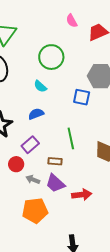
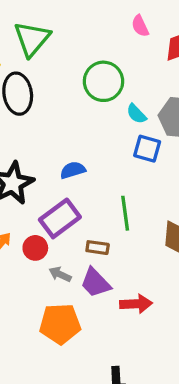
cyan semicircle: (40, 86) -> (136, 114), moved
purple rectangle: (30, 145) -> (60, 218), size x1.4

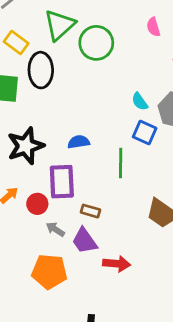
green circle: (103, 81) -> (96, 43), moved
green line: (125, 213) -> (121, 163), moved
purple rectangle: (60, 218) -> (62, 182), turned -64

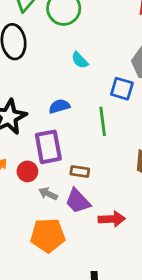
cyan semicircle: (140, 102) -> (80, 60), moved

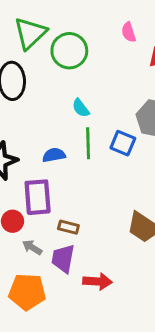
green line: (103, 121) -> (88, 143), moved
purple trapezoid: (78, 201) -> (63, 258), turned 48

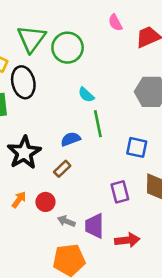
blue square: (123, 143) -> (137, 147), moved
purple rectangle: (38, 197) -> (120, 192), moved, size x0.7
brown rectangle: (68, 227) -> (62, 169), moved, turned -48

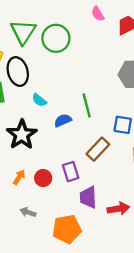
cyan semicircle: (86, 95) -> (39, 100), moved
brown rectangle: (62, 169) -> (98, 149), moved, size x1.5
purple rectangle: (120, 192) -> (71, 172), moved
gray arrow: (66, 221) -> (28, 212), moved

